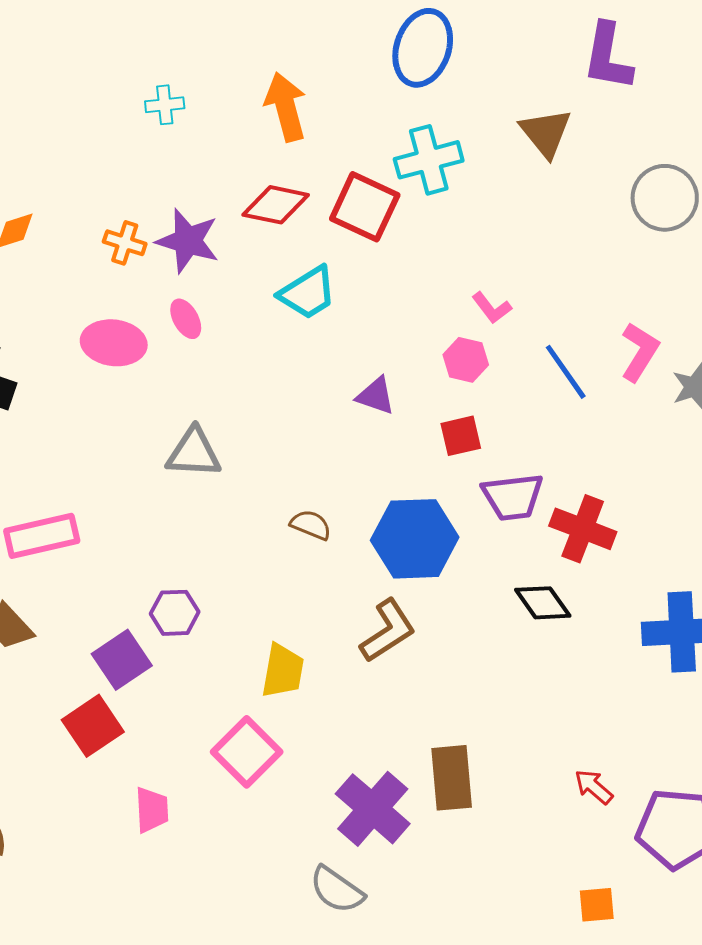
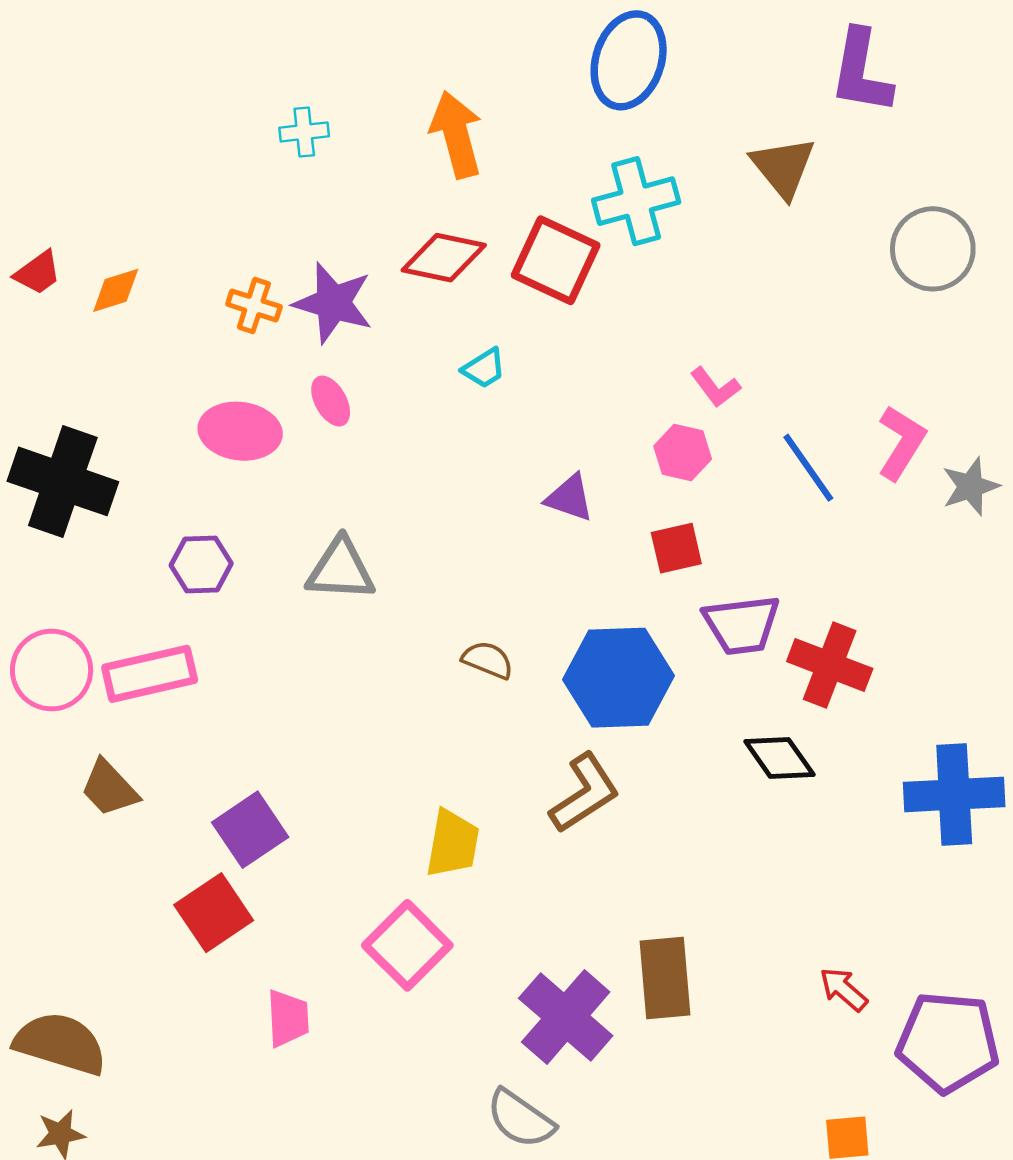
cyan trapezoid: (308, 293) -> (484, 368), size x0.6
purple hexagon: (175, 613) -> (201, 564), moved

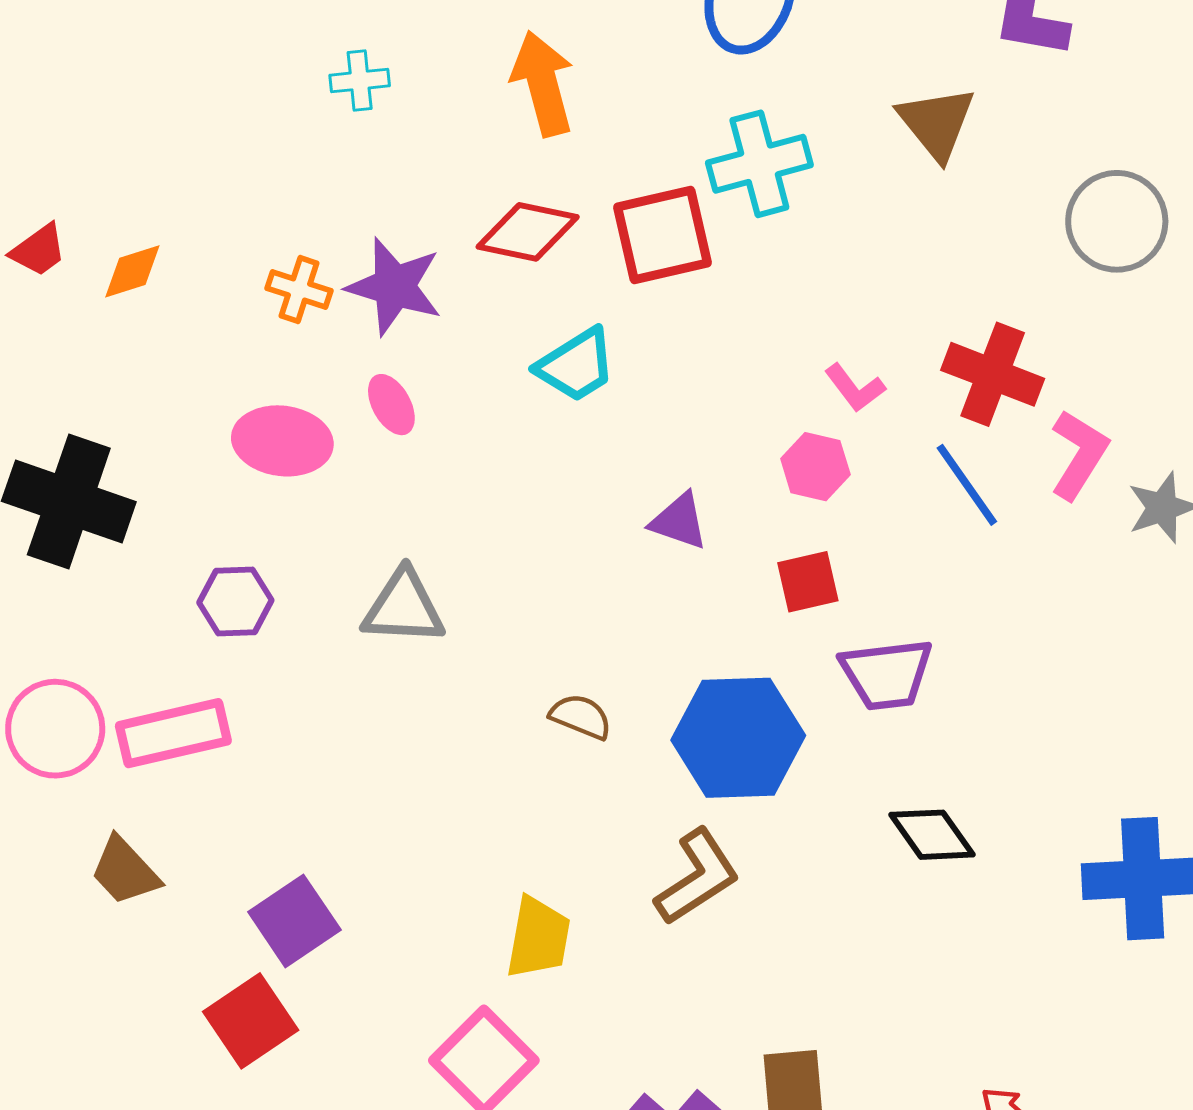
red square: (556, 260) -> (662, 235), turned -38
cyan trapezoid: (484, 368) -> (576, 365), size x1.5
red cross: (830, 665) -> (993, 374), moved

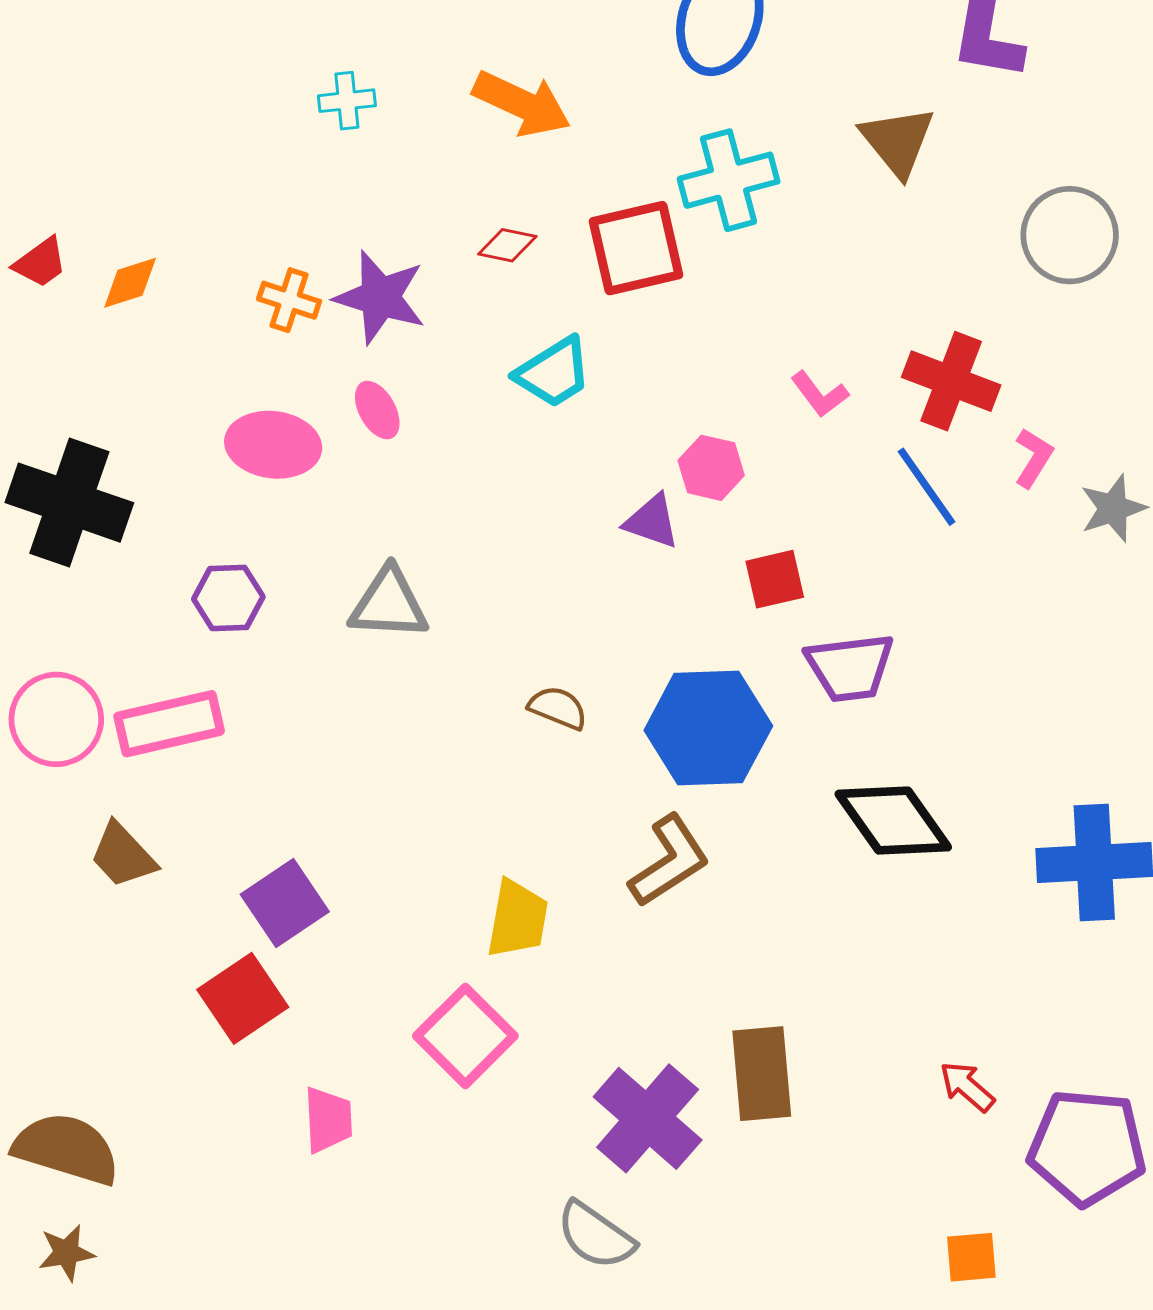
orange arrow: (543, 84) -> (522, 104), turned 130
red diamond: (528, 232) -> (507, 245), size x0.6
pink L-shape: (1079, 455) -> (1034, 458), size x0.7
pink hexagon: (815, 467) -> (711, 468), moved
black diamond: (932, 835) -> (893, 821), size x1.4

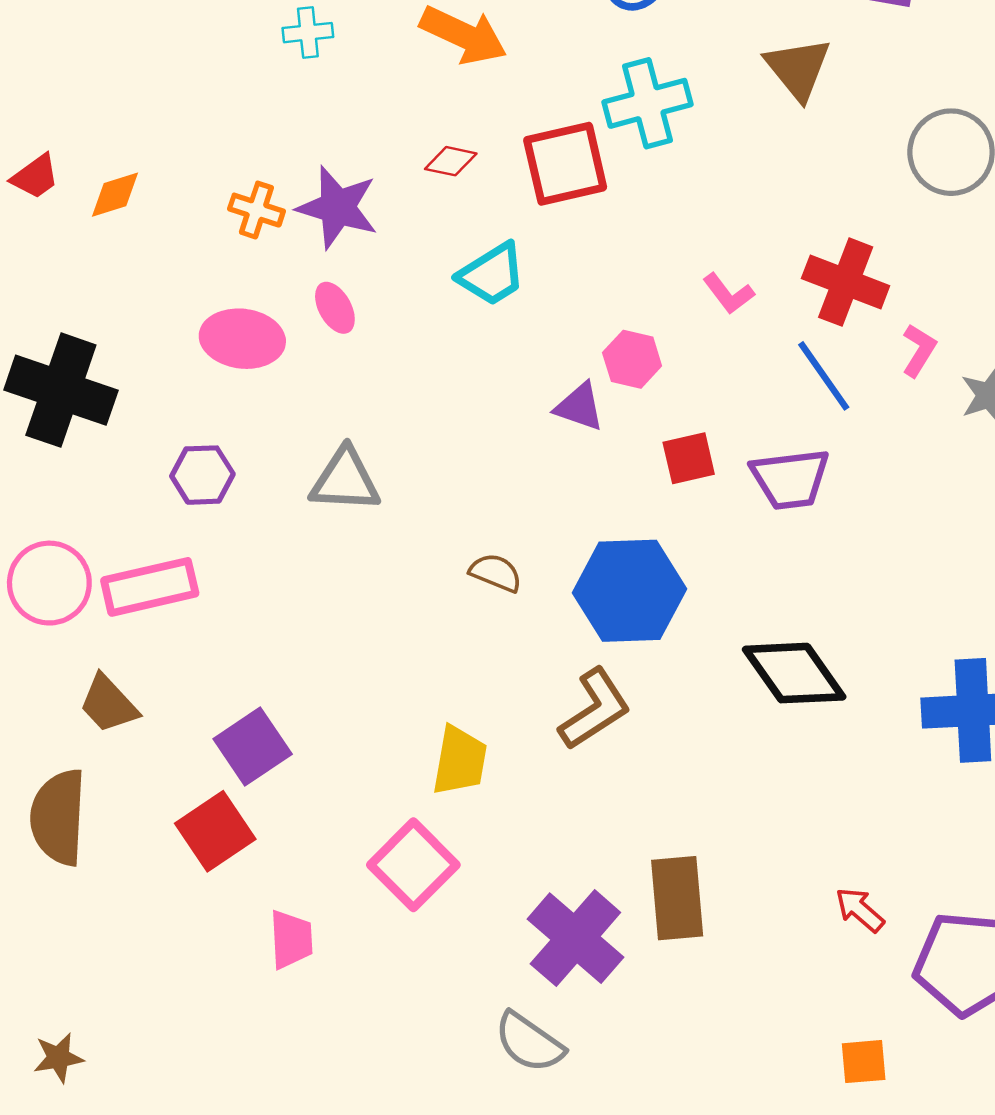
purple trapezoid: (850, 667) -> (790, 479), moved
brown semicircle: (66, 1149) -> (58, 817), moved, turned -104

